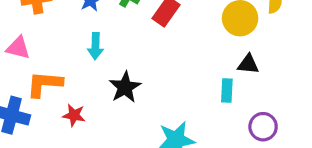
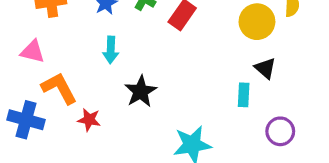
black triangle: (248, 64) -> (265, 68), turned 35
orange L-shape: (44, 84) -> (59, 88), turned 57

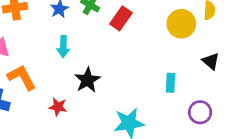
black triangle: (265, 68) -> (211, 61), moved
red star: (89, 120) -> (58, 107), moved

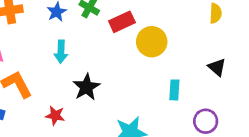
red rectangle: (121, 18) -> (122, 22), turned 30
yellow circle: (181, 24) -> (152, 42), moved

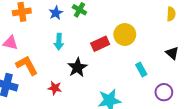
red rectangle: (122, 22) -> (100, 44), moved
cyan rectangle: (174, 90) -> (141, 70), turned -32

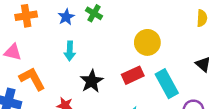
red rectangle: (100, 44) -> (133, 75), moved
cyan rectangle: (141, 70) -> (167, 84), size x1.6

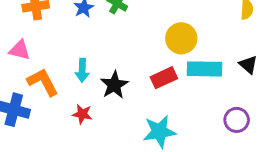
cyan arrow: (70, 51) -> (82, 70), moved
cyan rectangle: (167, 84) -> (205, 69), moved, turned -60

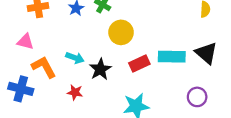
yellow circle: (181, 38) -> (121, 32), moved
black triangle: (248, 65) -> (206, 53), size x1.5
cyan arrow: (82, 70) -> (75, 58), turned -72

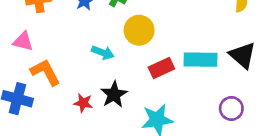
cyan arrow: (75, 58) -> (103, 53), moved
black star: (100, 69) -> (114, 95), moved

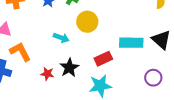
red rectangle: (161, 68) -> (103, 59), moved

